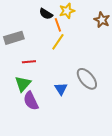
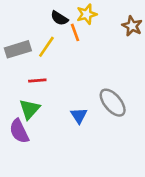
yellow line: (58, 42) -> (46, 47), moved
purple semicircle: (31, 101) -> (19, 131), moved

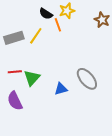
red line: (37, 81) -> (15, 72), moved
green triangle: (30, 109) -> (32, 78), moved
blue triangle: (79, 116) -> (61, 89), turned 48

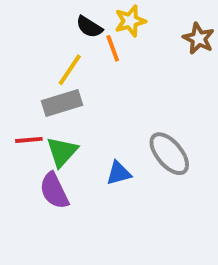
gray rectangle: (14, 38) -> (62, 103), moved
purple semicircle: (15, 101) -> (54, 191), moved

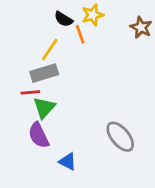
red line: (29, 140) -> (30, 92), moved
gray ellipse: (169, 154) -> (120, 137), moved
blue triangle: (119, 173) -> (68, 162), moved, turned 42

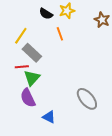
orange line: (80, 34) -> (60, 34), moved
yellow line: (50, 50) -> (21, 36), moved
gray rectangle: (44, 73) -> (32, 53), turned 60

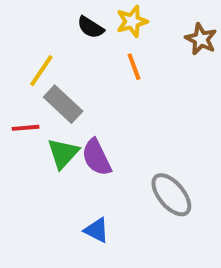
orange line: (60, 34) -> (134, 67), moved
red line: (22, 67) -> (26, 128), moved
purple semicircle: (28, 98) -> (97, 157), moved

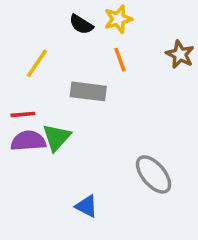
brown star: (201, 39) -> (180, 54), moved
gray rectangle: (63, 104) -> (88, 91), moved, turned -36
purple semicircle: (97, 157) -> (28, 141), moved, turned 112

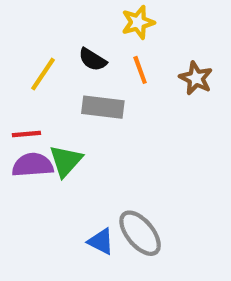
black semicircle: (81, 24) -> (93, 60), moved
brown star: (180, 54) -> (196, 78), moved
gray ellipse: (154, 174) -> (140, 233), moved

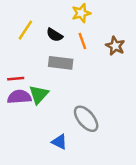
yellow line: (43, 74) -> (25, 30), moved
gray ellipse: (140, 233) -> (86, 119), moved

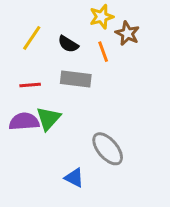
brown star: (115, 46) -> (127, 33), moved
red line: (16, 79) -> (30, 85), moved

